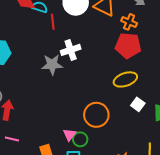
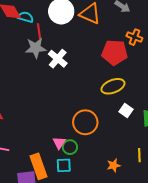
orange cross: (129, 22) -> (134, 37), moved
white cross: (71, 50) -> (58, 59), turned -30
gray star: (52, 65) -> (36, 48), moved

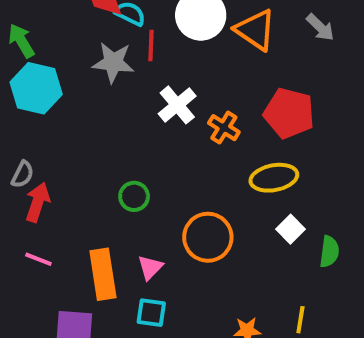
orange cross: (134, 37) -> (224, 128), moved
gray star: (36, 48) -> (113, 62), moved
green circle: (70, 147) -> (134, 196), moved
orange rectangle: (39, 166) -> (103, 274), moved

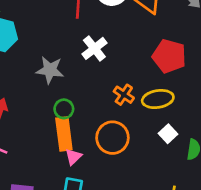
gray star: (113, 62) -> (50, 70), moved
orange cross: (224, 128) -> (124, 95), moved
orange rectangle: (103, 274) -> (64, 134), moved

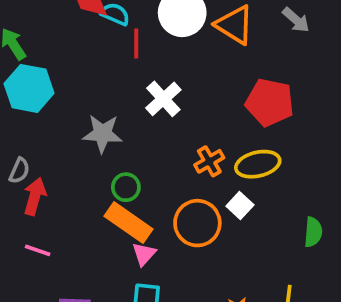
orange cross: (124, 95) -> (209, 161), turned 30
orange rectangle: (64, 134) -> (128, 223), turned -44
white square: (168, 134) -> (240, 206), moved

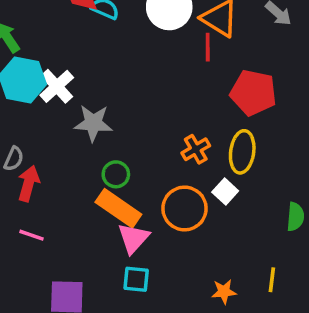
red line: (136, 43) -> (208, 47), moved
white cross: (163, 99) -> (57, 86), moved
yellow ellipse: (258, 164) -> (242, 152), turned -69
pink triangle: (144, 254) -> (133, 238), size x1.4

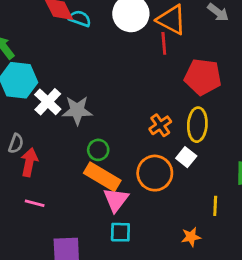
white cross: (57, 86) -> (48, 102), moved
yellow line: (272, 280) -> (215, 206), moved

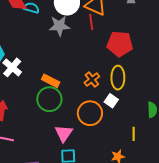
gray star: (77, 110) -> (59, 26), moved
green circle: (98, 150) -> (49, 99), size x1.6
orange rectangle: (102, 177) -> (51, 81), moved, size x0.7

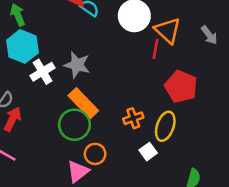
gray star: (59, 26) -> (77, 65), moved
orange rectangle: (51, 81) -> (83, 103), size x1.4
orange circle: (90, 113) -> (95, 154), moved, size x0.7

